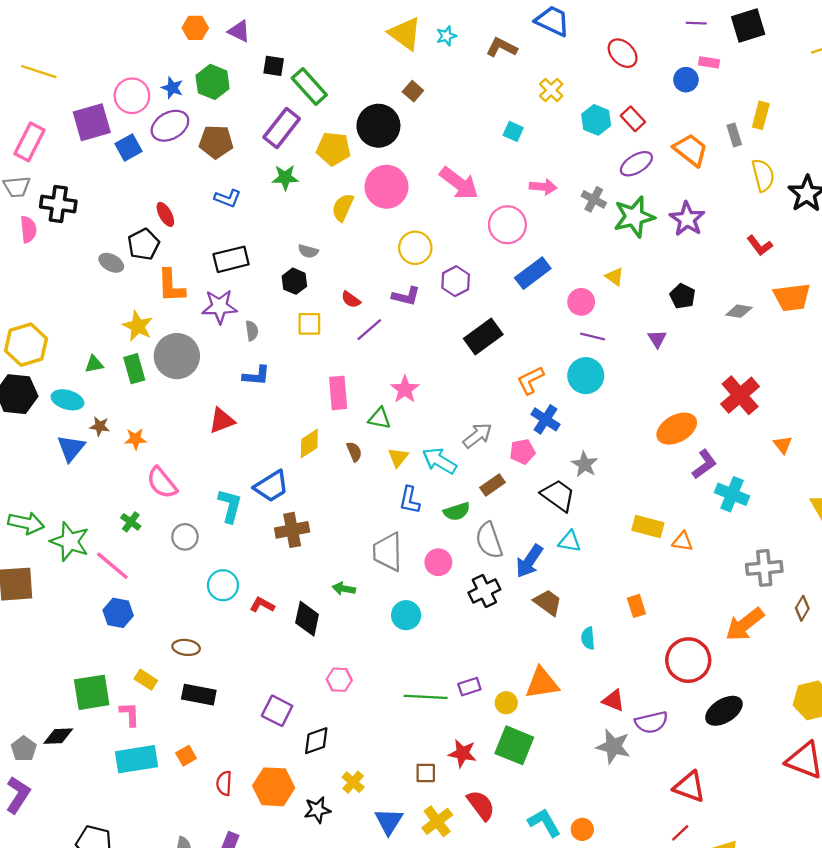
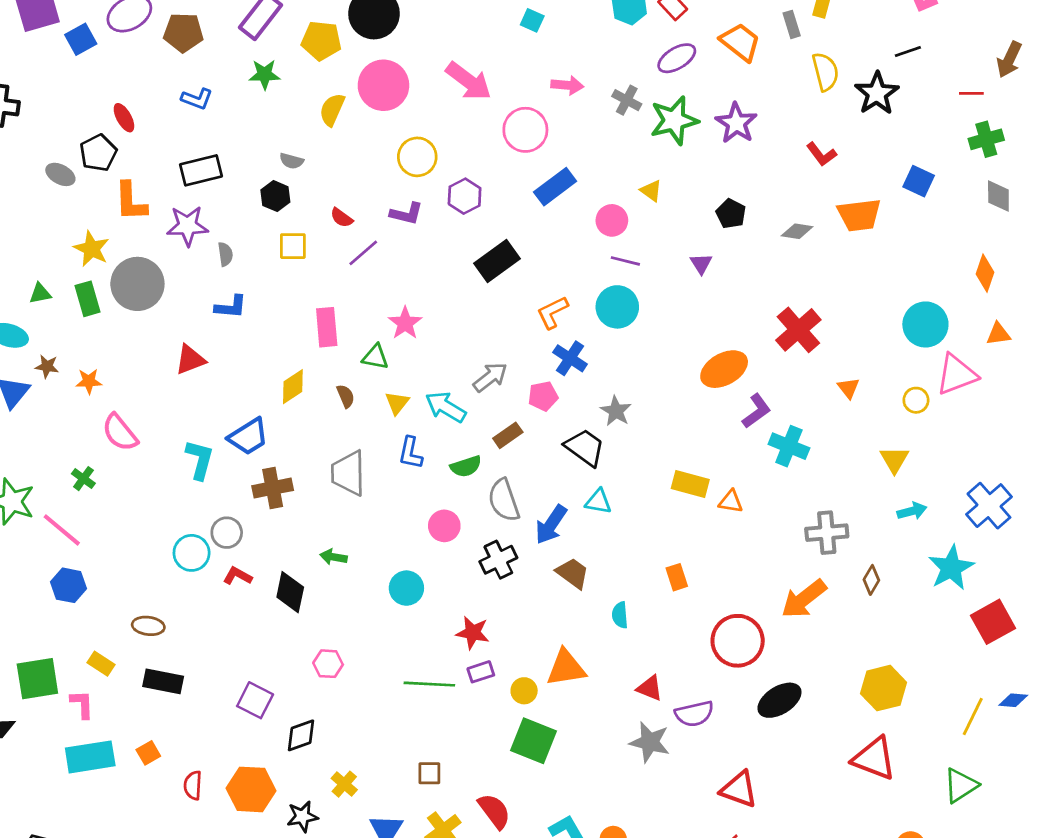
gray circle: (185, 537) -> (227, 533), moved
gray trapezoid: (388, 552) -> (348, 473), moved
red star: (463, 753) -> (473, 633), moved

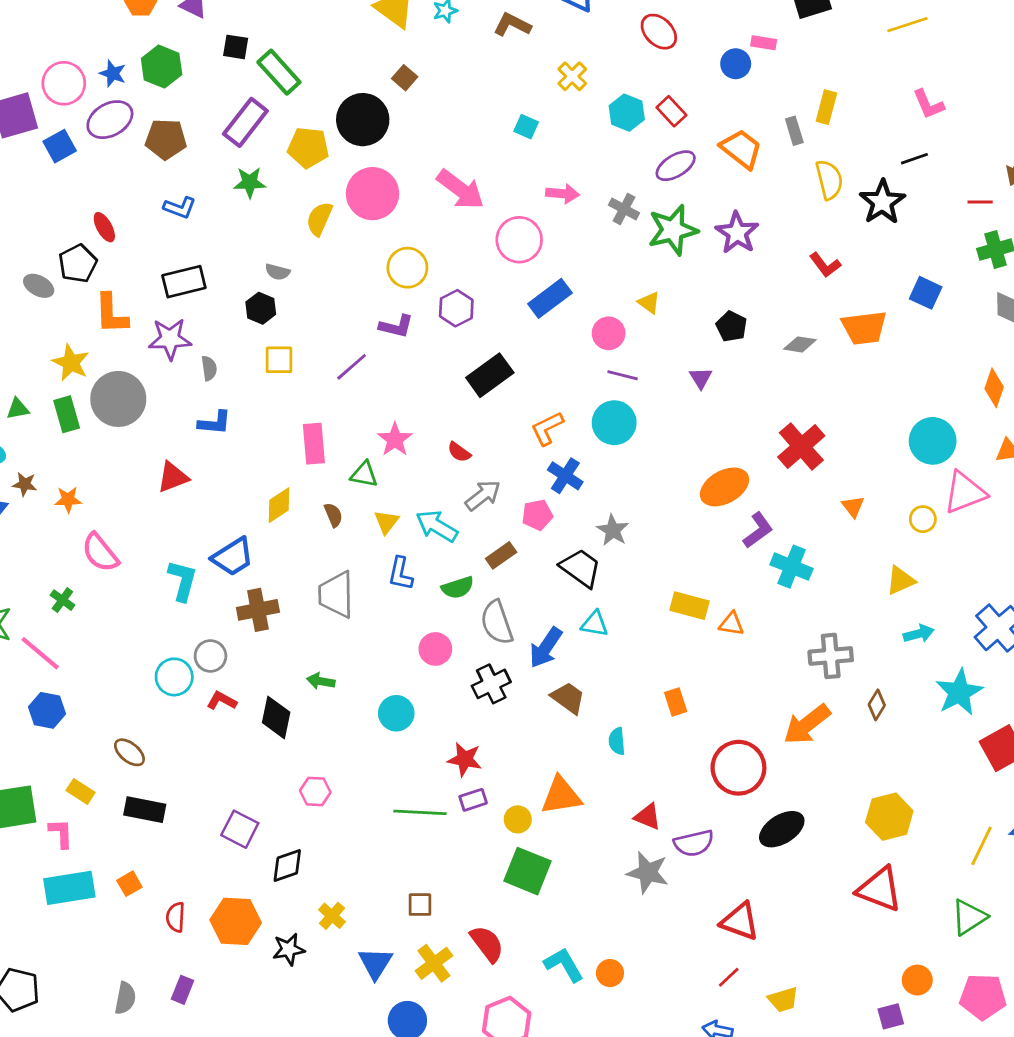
red semicircle: (342, 218) -> (459, 452), moved
yellow triangle: (894, 460) -> (900, 581), turned 36
brown ellipse: (148, 626) -> (129, 752), turned 32

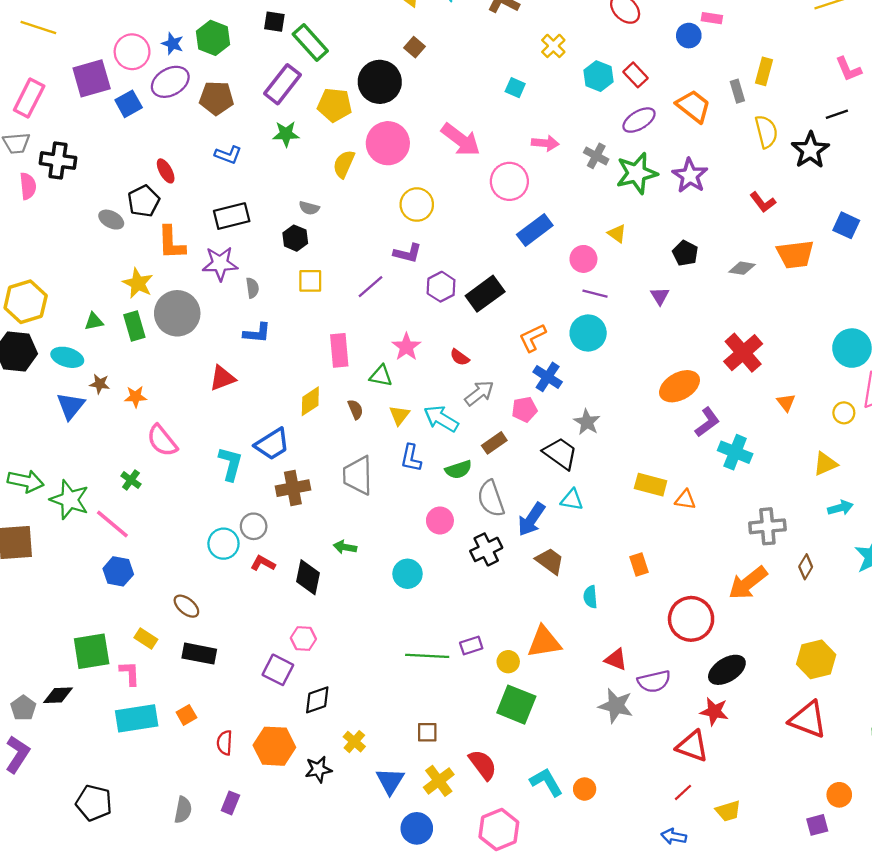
purple hexagon: (456, 308) -> (441, 287), moved
red star: (465, 759) -> (714, 711), moved
pink hexagon: (315, 791) -> (303, 639), moved

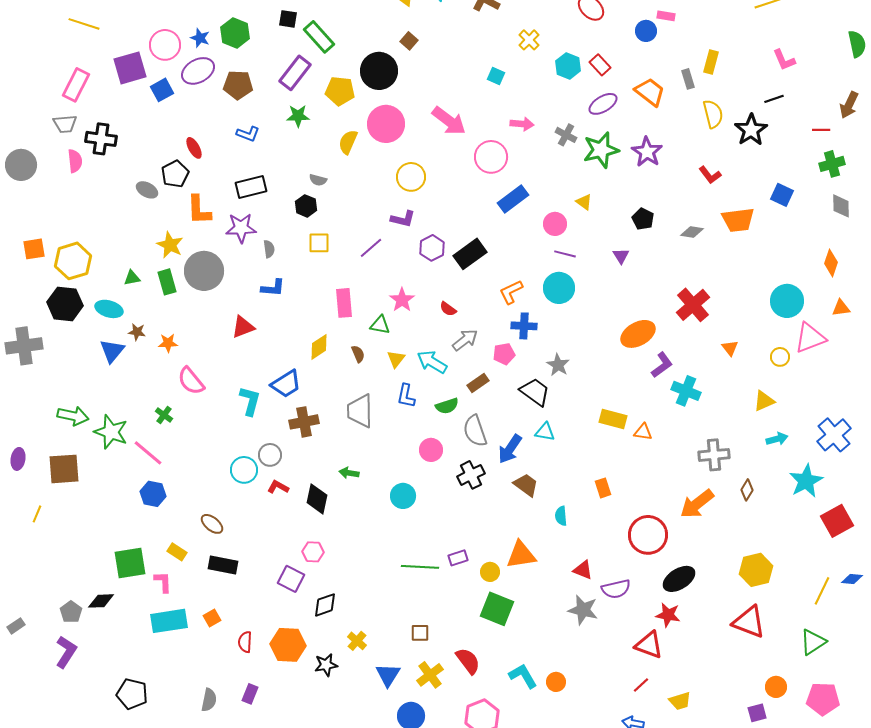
blue cross: (548, 377) -> (524, 326), turned -30

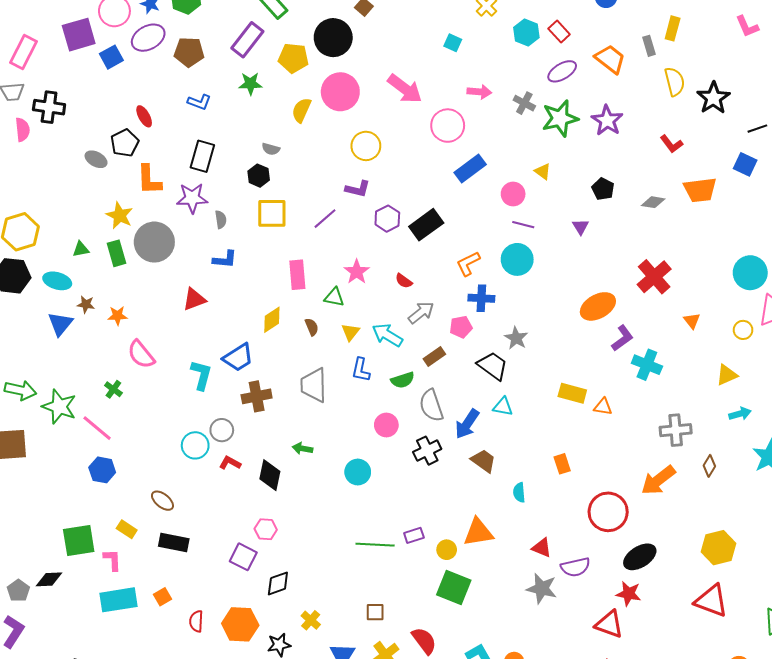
black line: (774, 99) -> (757, 129), moved
black rectangle: (251, 187) -> (202, 156), turned -60
yellow square: (319, 243) -> (272, 213), size x1.4

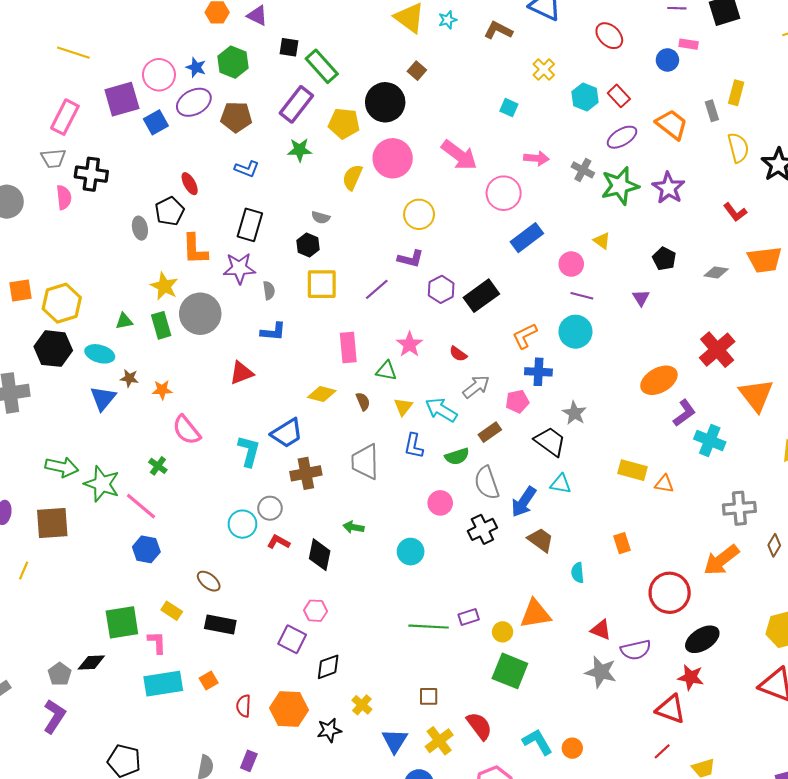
gray ellipse: (96, 159) -> (140, 228), turned 50
yellow diamond: (272, 320) -> (322, 394), turned 48
orange triangle: (692, 321) -> (756, 395), size x2.0

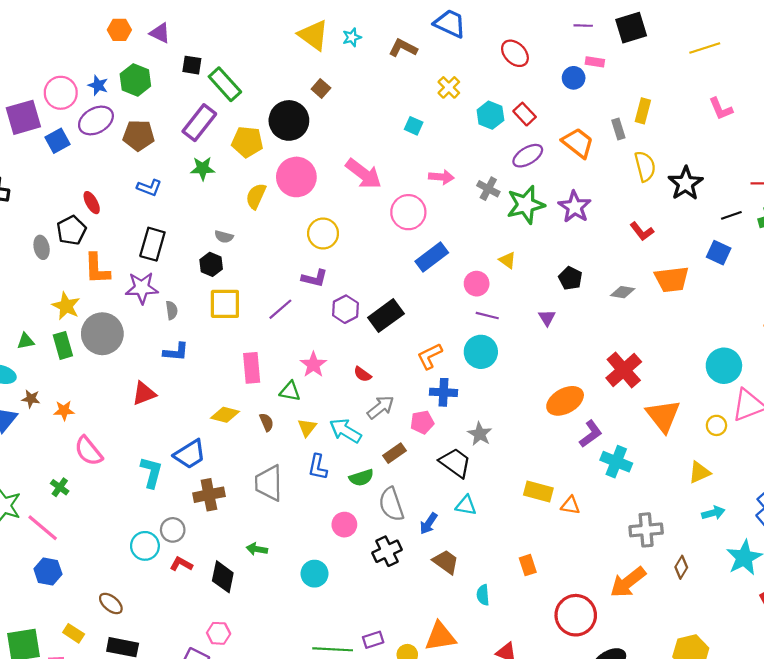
blue arrow: (524, 502) -> (429, 524), size x0.7

